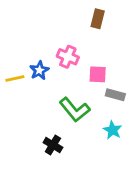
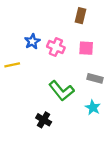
blue star: (39, 70) -> (32, 41), moved
pink square: (98, 74) -> (86, 48), moved

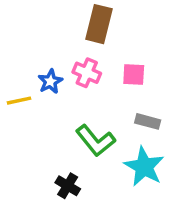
brown rectangle: (80, 16) -> (99, 24), moved, size x1.5
blue star: (32, 41) -> (50, 81), moved
cyan star: (93, 108) -> (144, 167), size x1.6

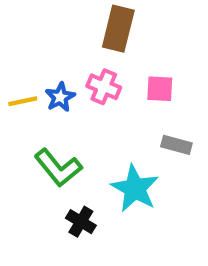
yellow line: (19, 101) -> (23, 101), moved
green L-shape: (95, 141) -> (58, 168), moved
cyan star: (144, 167) -> (135, 188), moved

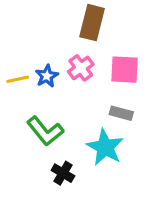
pink cross: (104, 87) -> (81, 68), turned 30
pink square: (160, 89) -> (124, 70), size x1.4
gray rectangle: (176, 145) -> (121, 113), moved

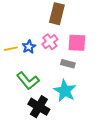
gray rectangle: (121, 113) -> (68, 64), moved
black cross: (63, 173) -> (39, 107), size x1.5

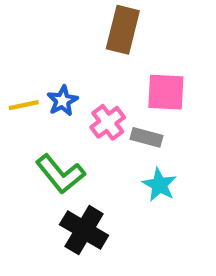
pink cross: (50, 42) -> (108, 122), moved
cyan star: (65, 91) -> (159, 185), moved, size x0.7

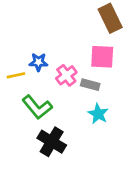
brown rectangle: (123, 30) -> (110, 18), moved, turned -40
blue star: (62, 101) -> (38, 62), turned 30
yellow line: (24, 105) -> (16, 75), moved

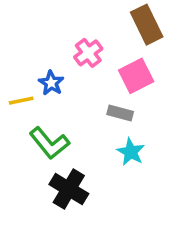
pink square: (102, 57) -> (136, 76), turned -30
blue star: (38, 62) -> (51, 83), turned 30
pink cross: (66, 75) -> (88, 53), moved

